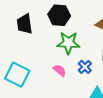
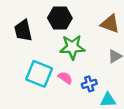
blue cross: (85, 67) -> (89, 84), moved, turned 32
cyan square: (17, 75) -> (39, 74), moved

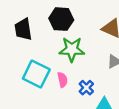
pink semicircle: (65, 78) -> (62, 80), turned 40
blue cross: (89, 84) -> (86, 88), turned -32

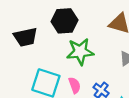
black trapezoid: (23, 29) -> (26, 37), turned -85

